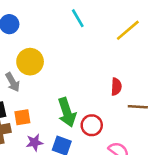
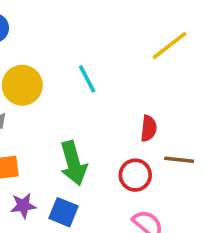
cyan line: (78, 18) -> (87, 79), moved
red circle: (92, 125) -> (135, 175), moved

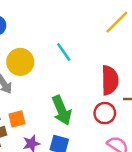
red semicircle: (149, 128) -> (110, 80), size x1.6

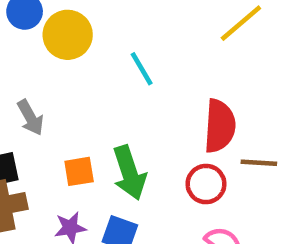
yellow circle: (20, 62) -> (68, 35), moved
orange square: (17, 119) -> (79, 171), moved

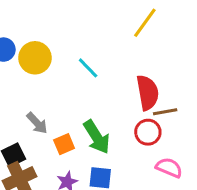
gray arrow: (30, 118) -> (37, 123), moved
brown line: (259, 163) -> (165, 112), moved

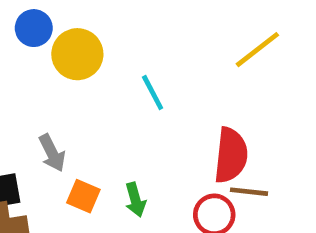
green arrow: (97, 137) -> (135, 200), size x0.6
orange square: (64, 144) -> (83, 196), turned 30

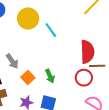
yellow circle: (77, 54) -> (28, 18), moved
orange square: (83, 196) -> (28, 77), turned 32

